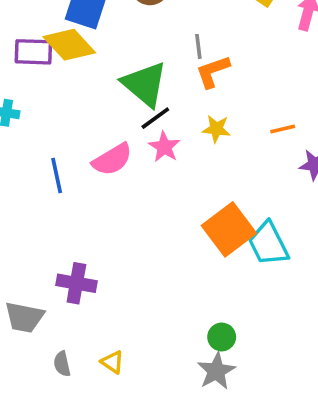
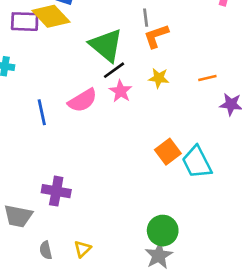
orange square: (229, 229) -> (168, 152), size x0.7
green circle: (222, 337) -> (163, 231), size x1.5
yellow triangle: (112, 362) -> (82, 249), turned 42

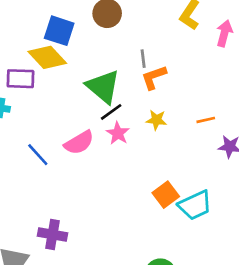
purple rectangle: (25, 22) -> (21, 79), moved
blue line: (42, 112) -> (38, 155), turned -30
cyan trapezoid: (197, 162) -> (195, 205), turned -88

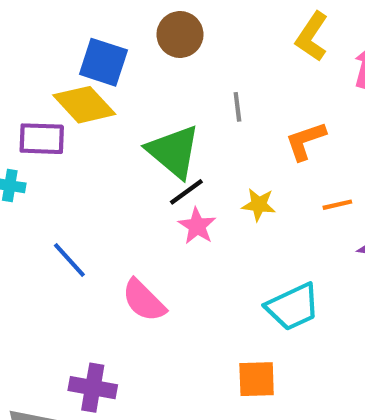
orange L-shape: (154, 77) -> (306, 141), moved
pink semicircle: (79, 143) -> (144, 300), moved, turned 76
orange square: (166, 195) -> (257, 379), moved, turned 35
cyan trapezoid: (195, 205) -> (293, 307), moved

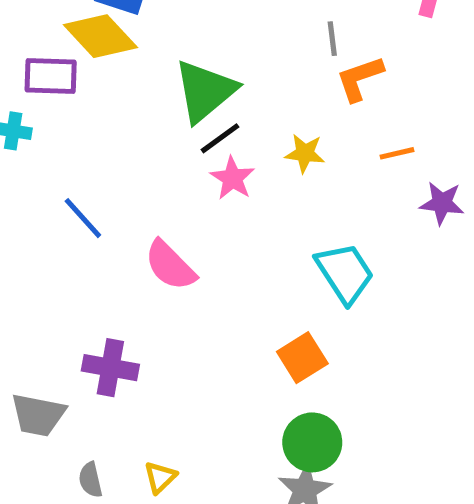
gray line: (237, 107) -> (332, 39), moved
green triangle: (174, 151) -> (205, 91), turned 40
cyan trapezoid: (293, 307) -> (345, 273), turned -98
orange square: (257, 379) -> (302, 358), turned -30

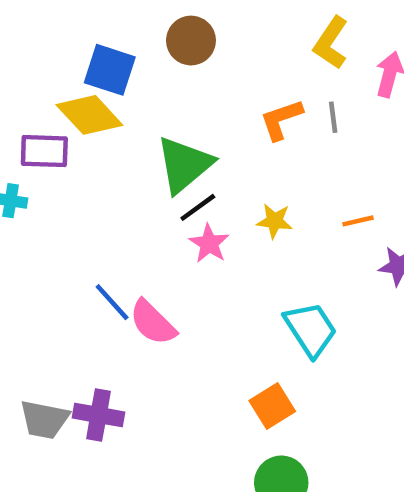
gray line: (332, 39) -> (333, 117), moved
orange L-shape: (360, 79) -> (281, 119), moved
blue line: (83, 218) -> (112, 302), moved
gray trapezoid: (38, 415) -> (44, 419), moved

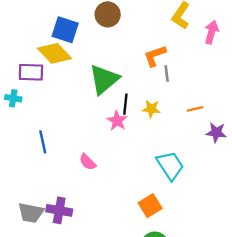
gray line: (333, 117) -> (167, 73), moved
black line: (198, 207) -> (125, 104), moved, turned -48
blue line: (112, 302) -> (43, 142), moved, turned 30
pink semicircle: (153, 322) -> (88, 162), size x0.7

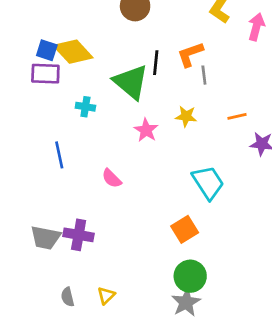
blue square: (65, 30) -> (47, 50), moved, size x0.7
green triangle: (104, 79) -> (131, 82), turned -40
cyan cross: (13, 98) -> (85, 107), moved
black line: (125, 104) -> (156, 63), moved

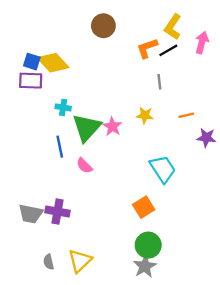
orange L-shape: (190, 54) -> (147, 48), moved
black line: (156, 63) -> (168, 50), moved, turned 54
green triangle: (131, 82) -> (87, 128), moved, turned 32
blue line: (59, 155) -> (60, 147), moved
yellow triangle: (106, 296) -> (80, 261), size x1.6

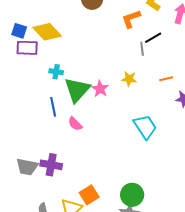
black line: (168, 50) -> (153, 38), moved
blue square: (32, 62) -> (19, 31), moved
orange square: (144, 207) -> (89, 195), moved

